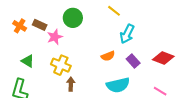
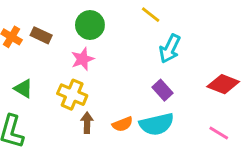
pink star: (55, 37) -> (83, 59), moved
orange semicircle: (108, 56) -> (123, 124), moved
purple rectangle: (133, 61) -> (162, 90), moved

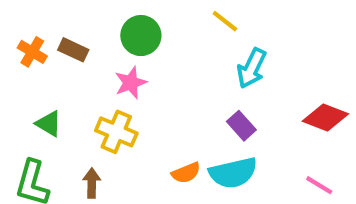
brown arrow: (87, 123) -> (92, 183), moved

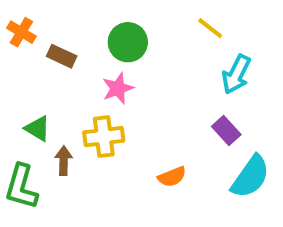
orange cross: (32, 52) -> (21, 32), moved
yellow cross: (116, 132) -> (104, 137), turned -30
cyan semicircle: (233, 173) -> (250, 177), moved, turned -42
brown arrow: (92, 183) -> (64, 161), moved

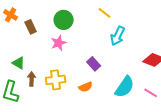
brown rectangle: (62, 56) -> (31, 27), turned 40
purple rectangle: (226, 131) -> (94, 64), moved
yellow cross: (104, 137) -> (56, 80), moved

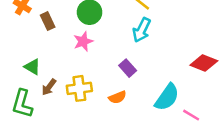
cyan arrow: (118, 36) -> (142, 30), moved
brown arrow: (32, 79) -> (49, 87), turned -144
pink line: (151, 93) -> (191, 115), moved

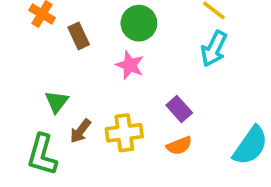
pink star: (83, 41) -> (130, 65), turned -30
green triangle: (32, 67) -> (57, 102), turned 36
purple rectangle: (128, 68) -> (179, 109), moved

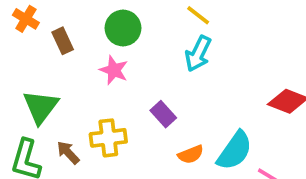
green triangle: (57, 102) -> (41, 107), size x1.5
brown arrow: (80, 131) -> (68, 153), moved, turned 100
orange semicircle: (179, 146) -> (191, 154), moved

